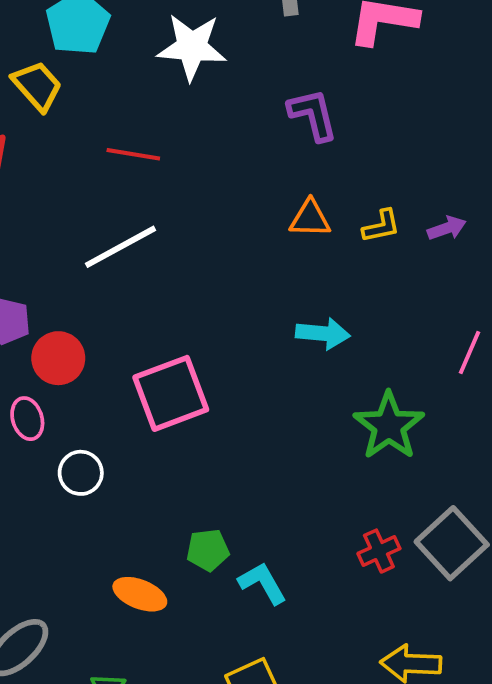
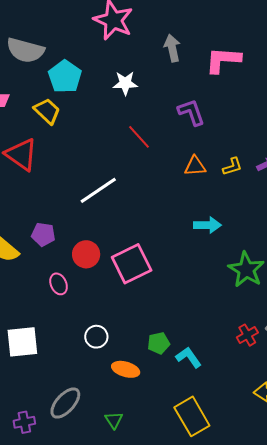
white star: (192, 47) -> (125, 83), size x0.7
red line: (133, 154) -> (139, 137), moved, turned 44
red circle: (58, 358) -> (86, 254), moved
white circle: (81, 473) -> (96, 337), moved

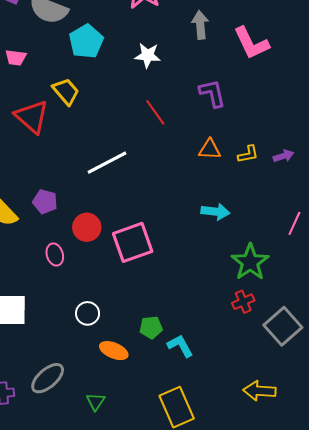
pink L-shape: (223, 60) -> (251, 43), turned -126
yellow trapezoid: (47, 111) -> (66, 91), moved
red cross: (247, 335) -> (243, 302), moved

